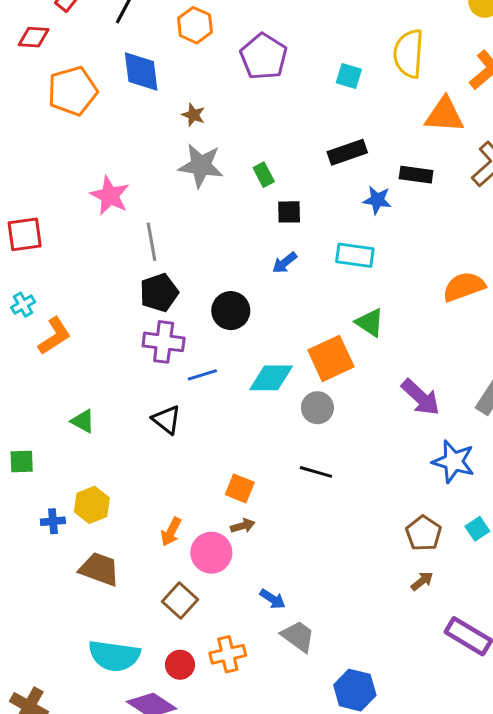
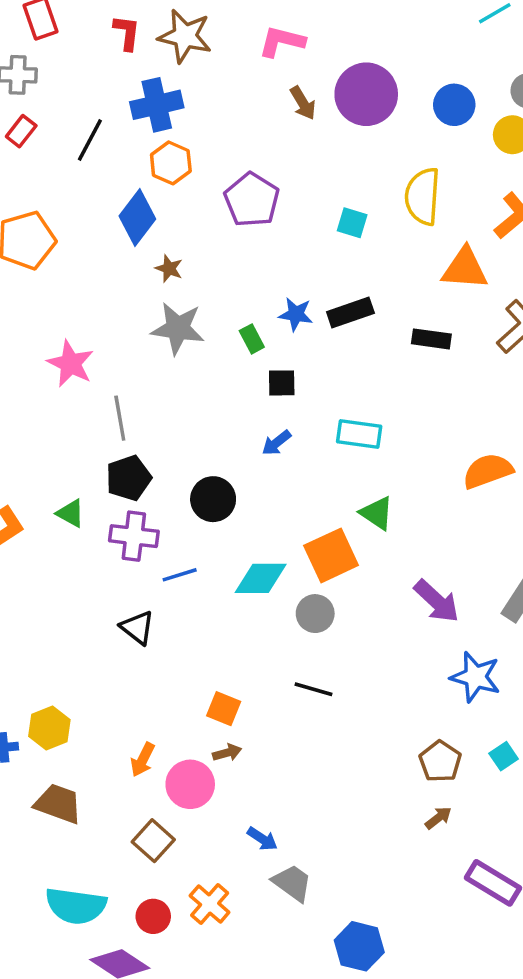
blue diamond: (141, 72) -> (137, 217), moved, turned 45
blue star: (377, 200) -> (296, 314), moved
green triangle: (83, 421) -> (70, 513), moved
orange cross: (228, 654) -> (210, 904), turned -36

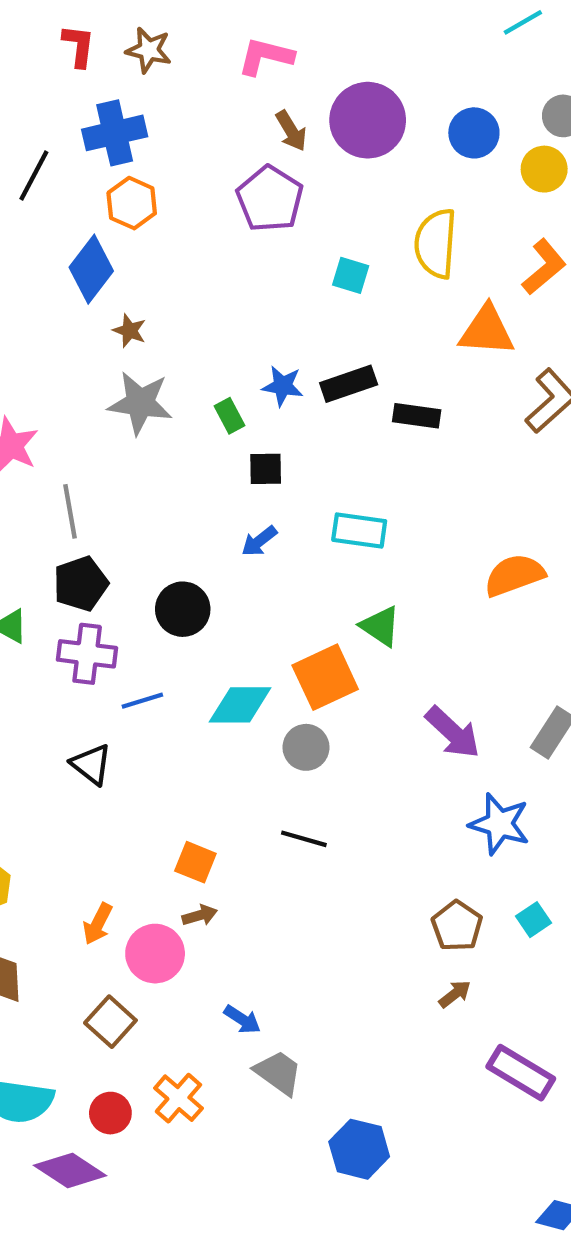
brown star: (185, 36) -> (149, 50), size x0.7
purple pentagon: (252, 200) -> (270, 199), moved
black rectangle: (431, 339) -> (417, 416), moved

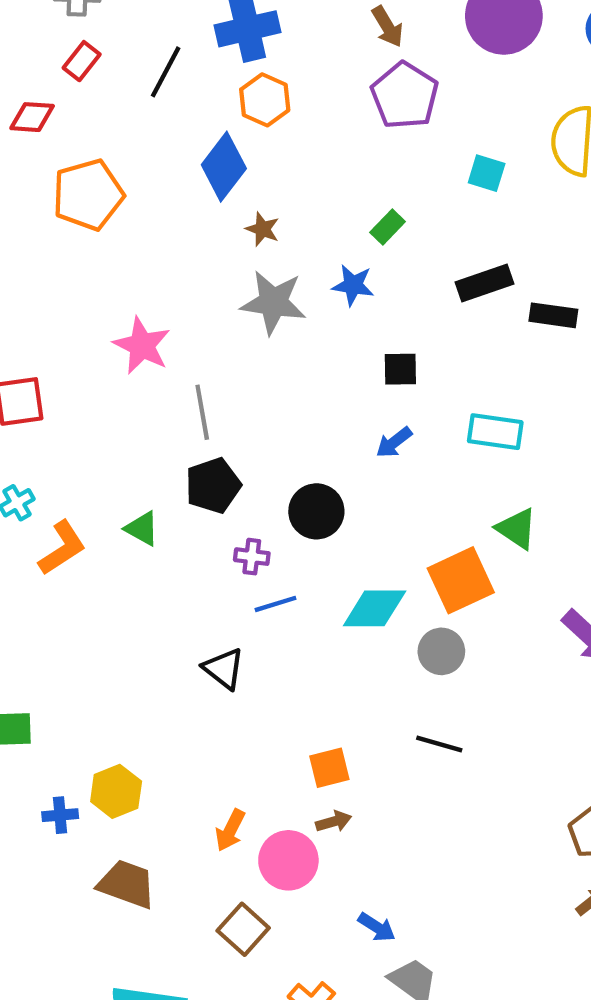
brown arrow: (291, 131) -> (388, 27), moved
blue star: (283, 386) -> (353, 285), moved
green rectangle: (229, 416) -> (388, 227), moved, turned 72
purple cross: (87, 654) -> (252, 557), moved, size x0.6
orange square: (195, 862) -> (329, 768), turned -36

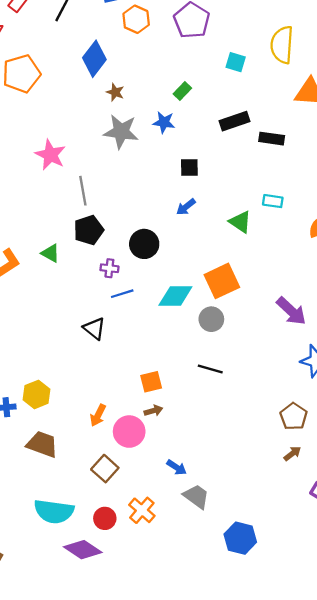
orange hexagon: (265, 100) -> (136, 19), moved
cyan rectangle: (495, 432) -> (273, 201), moved, size x0.7
green triangle: (517, 529) -> (240, 222), moved

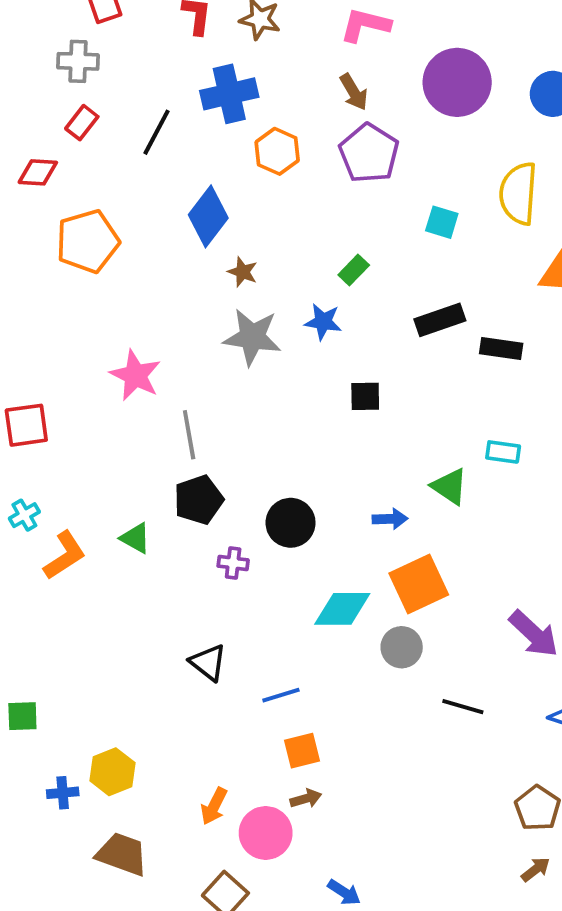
blue arrow: (186, 207) -> (390, 519), moved, turned -144
blue line: (122, 294) -> (281, 695), moved
black line: (210, 369) -> (463, 707), moved

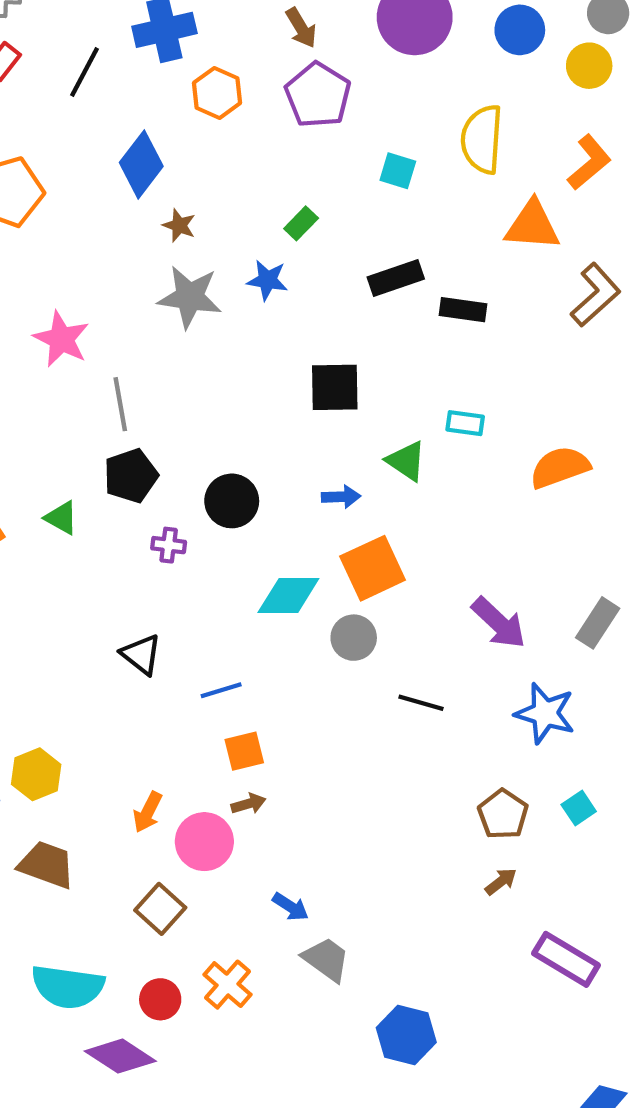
black square: (365, 396) -> (335, 387), moved, size x1.5

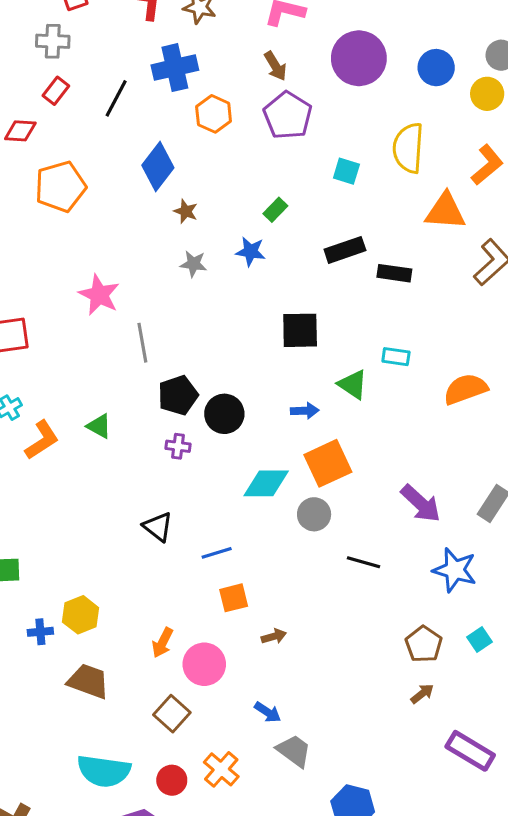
gray star: (190, 297) -> (193, 264), size x0.6
black pentagon: (131, 476) -> (178, 395), moved
brown arrow: (249, 804) -> (274, 636), moved

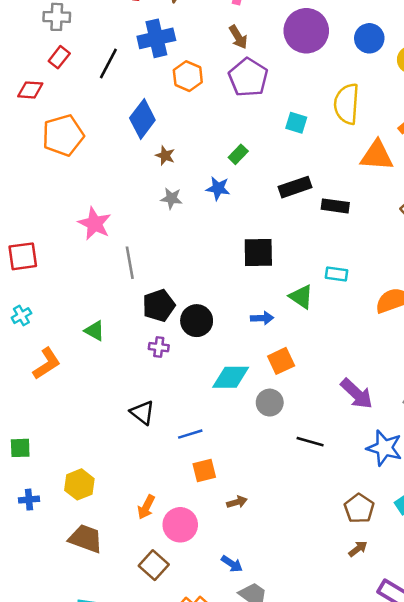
orange L-shape: (42, 440) -> (47, 363), moved
orange square: (328, 463) -> (281, 361), size x0.7
blue cross: (40, 632) -> (29, 500), moved

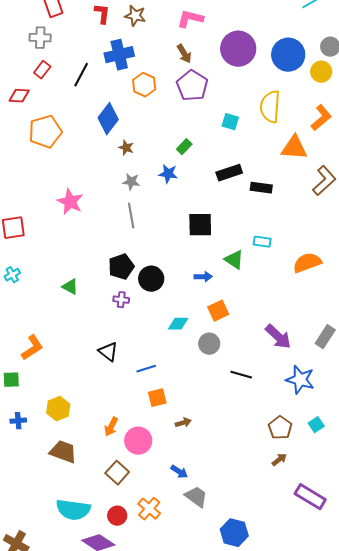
blue circle: (369, 38) -> (288, 55), size x1.4
gray line: (130, 263) -> (131, 216), moved
orange L-shape: (47, 363) -> (32, 348), moved
cyan diamond: (231, 377) -> (178, 324), size x0.7

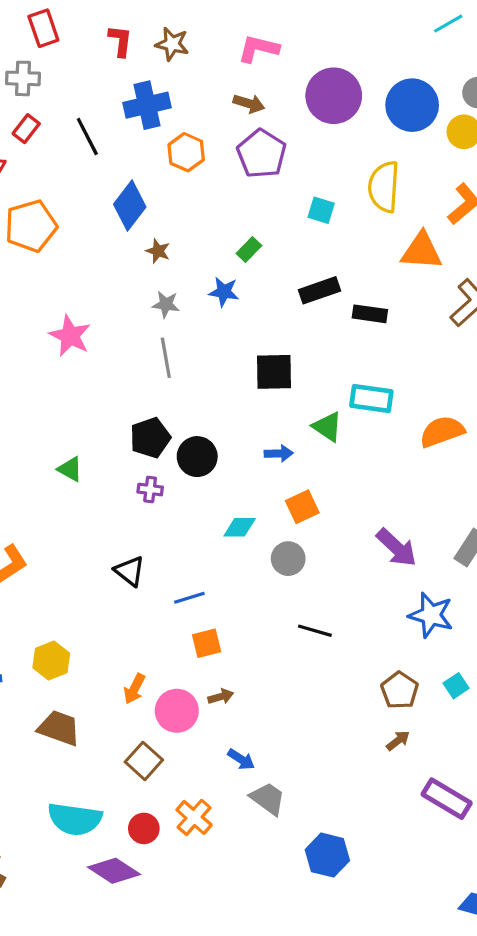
brown arrow: (184, 54) -> (249, 104), turned -42
black line: (81, 75) -> (87, 137), turned -55
cyan rectangle: (262, 242) -> (371, 399), size x1.5
black line: (241, 375) -> (315, 631), moved
brown arrow: (183, 423) -> (221, 697), moved

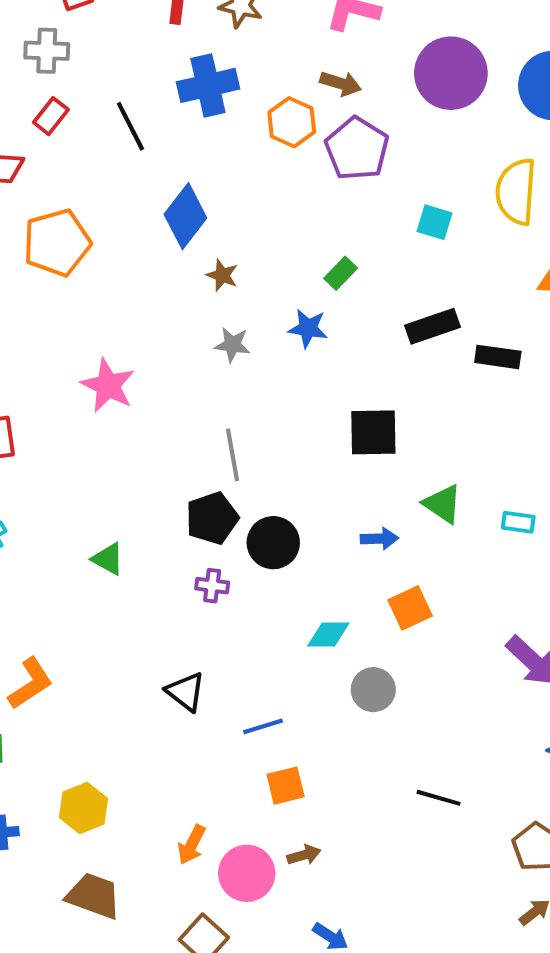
orange hexagon: (186, 152) -> (292, 122), moved
gray line: (166, 358) -> (232, 455), moved
cyan rectangle: (371, 399) -> (518, 522), moved, size x0.6
gray circle: (288, 559) -> (373, 690), moved
black line: (315, 631) -> (439, 798), moved

